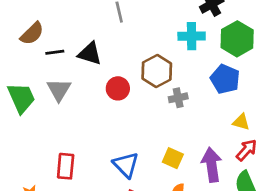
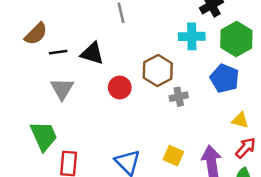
green trapezoid: (21, 98) -> (44, 136), moved

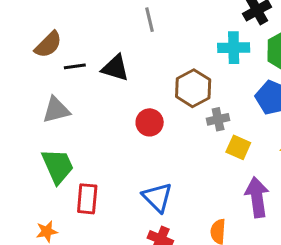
red circle: (120, 88) -> (150, 122), moved
gray triangle: (62, 89) -> (56, 110), moved, turned 45
yellow square: (173, 156) -> (238, 147), moved

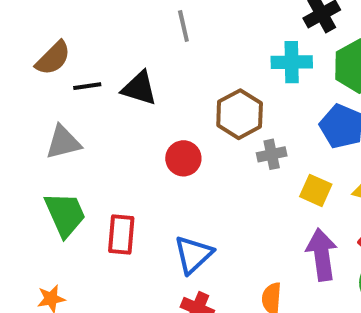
yellow square: (238, 147) -> (316, 190), moved
blue triangle: (157, 197) -> (193, 255), turned 32
red rectangle: (87, 199) -> (121, 235), moved

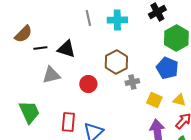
cyan cross: (292, 62) -> (117, 20), moved
gray triangle: (63, 142) -> (51, 75), moved
red rectangle: (121, 235) -> (68, 122), moved

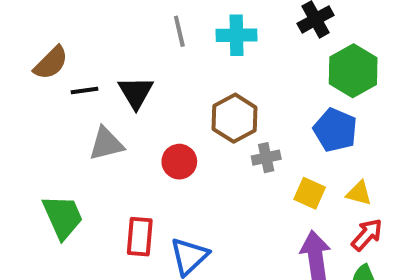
black triangle: (66, 49) -> (136, 92), turned 42

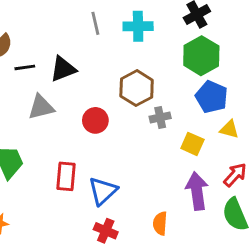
green hexagon: (353, 71) -> (201, 56), moved
black triangle: (136, 92) -> (63, 69), turned 40
yellow triangle: (359, 193) -> (229, 129), moved

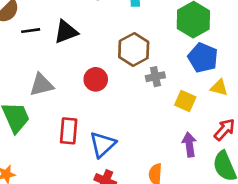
gray triangle: (41, 107) -> (41, 85), moved
purple arrow: (197, 191) -> (189, 144), size x0.7

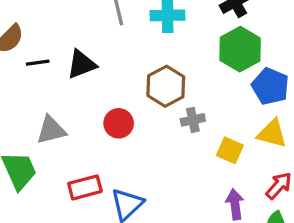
blue pentagon: (203, 58) -> (270, 86), moved
yellow triangle: (219, 87) -> (272, 133), size x1.4
red rectangle: (69, 131) -> (85, 187), turned 70

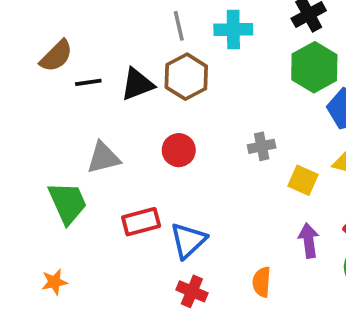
brown hexagon: (166, 86) -> (186, 77), moved

